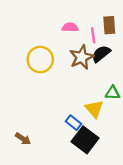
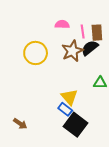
brown rectangle: (109, 25) -> (97, 33), moved
yellow triangle: (94, 109) -> (69, 97), moved

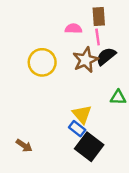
brown rectangle: (97, 33) -> (99, 17), moved

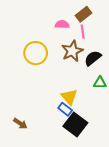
brown rectangle: (99, 17) -> (84, 14), turned 56
black semicircle: (106, 56) -> (93, 58), moved

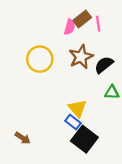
brown rectangle: (84, 14) -> (82, 19), moved
pink semicircle: (62, 24) -> (70, 27), turned 104
pink line: (83, 32) -> (98, 24), moved

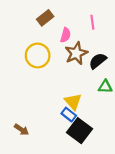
brown rectangle: (82, 19) -> (45, 18), moved
pink semicircle: (70, 27) -> (66, 35), moved

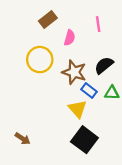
brown star: (76, 53) -> (74, 72), moved, turned -30
blue rectangle: (69, 115) -> (89, 90), moved

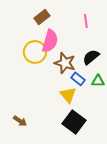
pink semicircle: (70, 38) -> (50, 41), moved, size x1.6

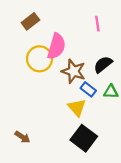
brown rectangle: (42, 17) -> (30, 21), moved

